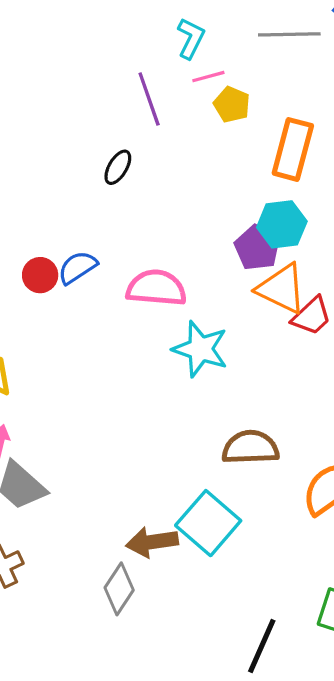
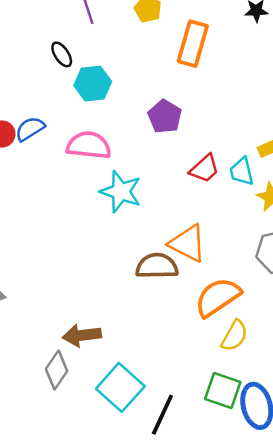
black ellipse: (118, 167) -> (62, 54), turned -65
cyan hexagon: (282, 224) -> (93, 84), moved
orange triangle: (282, 289) -> (188, 243), moved
cyan square: (208, 523) -> (120, 387), moved

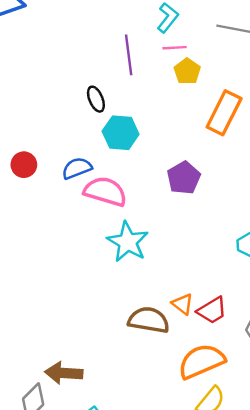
blue semicircle: (30, 129) -> (77, 168), moved
red trapezoid: (205, 169) -> (212, 310), moved
orange triangle: (188, 243) -> (182, 304), size x0.6

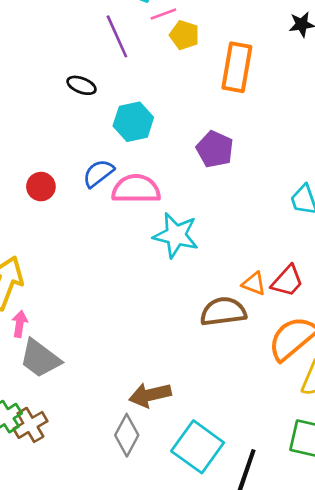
black ellipse: (96, 99) -> (82, 85), moved, turned -30

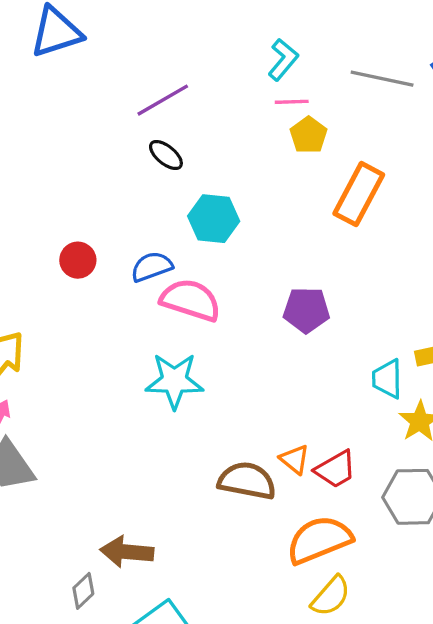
purple line: (117, 36) -> (163, 100), moved, turned 66
purple pentagon: (215, 149) -> (306, 310), moved, turned 30
cyan star: (176, 235) -> (174, 381), moved, turned -30
gray diamond: (127, 435) -> (83, 591), size x0.7

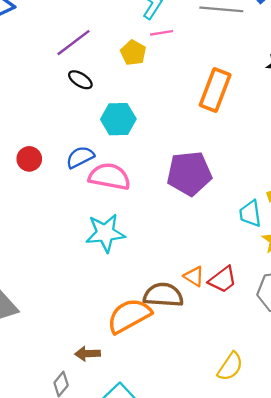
yellow pentagon: (309, 135) -> (133, 53), moved
purple pentagon: (306, 310) -> (189, 173), size x1.4
orange semicircle: (319, 540) -> (129, 316), moved
brown arrow: (127, 552) -> (87, 354), size x0.7

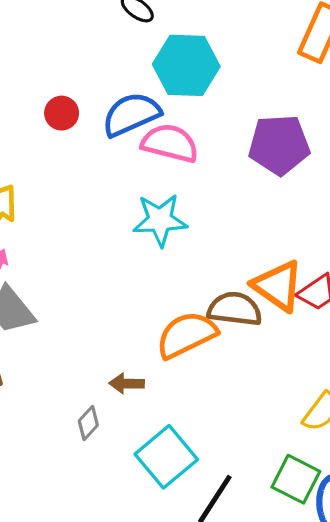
cyan hexagon: (118, 119) -> (186, 65), size x1.4
blue semicircle: (80, 157) -> (131, 114), size x1.5
orange triangle: (194, 276) -> (278, 286), size x1.8

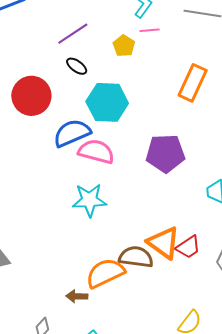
red circle: (62, 113) -> (31, 96), moved, size x1.8
brown arrow: (127, 384) -> (77, 296), moved

